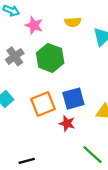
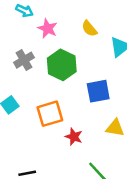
yellow semicircle: (73, 22) -> (89, 29), turned 49
blue square: (73, 99) -> (98, 91), moved

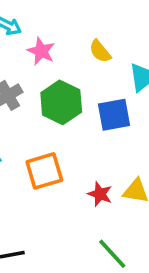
blue square: (98, 91) -> (114, 115), moved
red star: (74, 137) -> (100, 194), moved

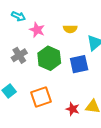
yellow semicircle: (100, 51) -> (70, 29), turned -48

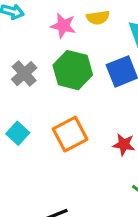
pink star: (37, 30) -> (63, 26), moved

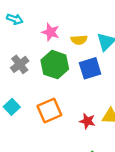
yellow semicircle: (98, 18) -> (79, 40), moved

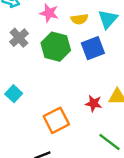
gray cross: (20, 64) -> (19, 38), moved
orange square: (49, 111) -> (56, 120), moved

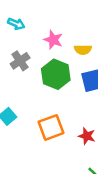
orange square: (56, 120) -> (51, 127), moved

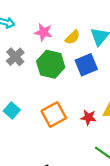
yellow semicircle: (83, 50) -> (73, 37), turned -35

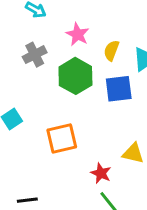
yellow semicircle: (73, 37) -> (111, 50), turned 140
red star: (88, 117) -> (101, 173), moved

